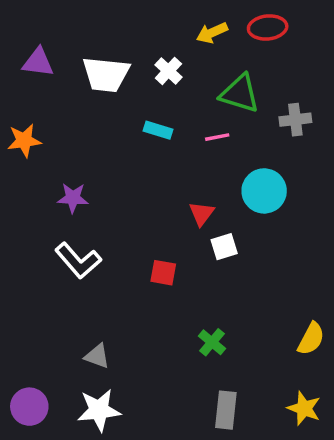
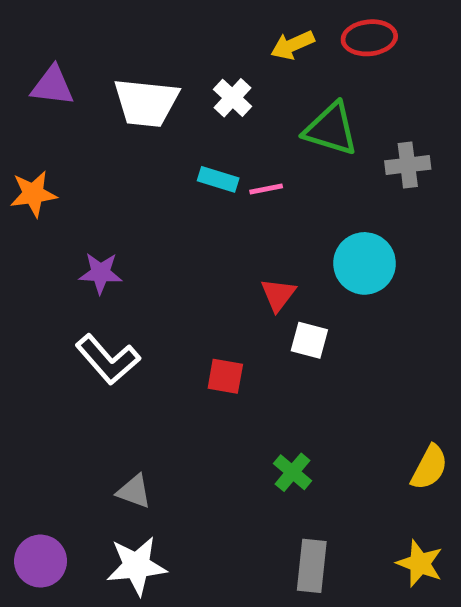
pink line: (217, 137) -> (266, 189), moved
white square: (224, 247) -> (309, 340), turned 32

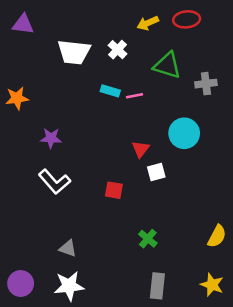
purple triangle: (53, 86) -> (23, 24), moved
white square: (309, 340) -> (156, 172), turned -30

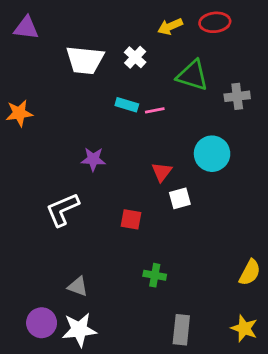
purple star: (51, 138) -> (93, 159), moved
white L-shape: (55, 182) -> (63, 210), turned 108
green cross: (148, 239) -> (155, 275), moved, turned -30
purple circle: (21, 283) -> (42, 323), moved

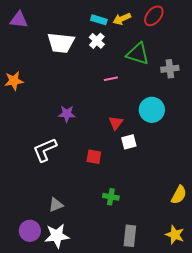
red ellipse: (215, 22) -> (154, 16), turned -45
cyan rectangle: (127, 105) -> (99, 20), moved
gray triangle: (78, 286) -> (56, 205), turned -42

